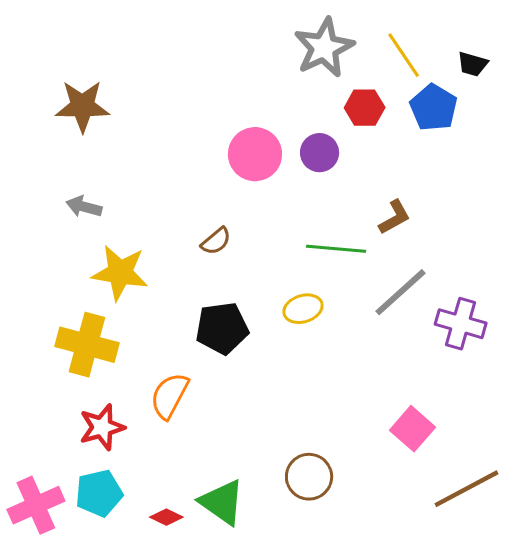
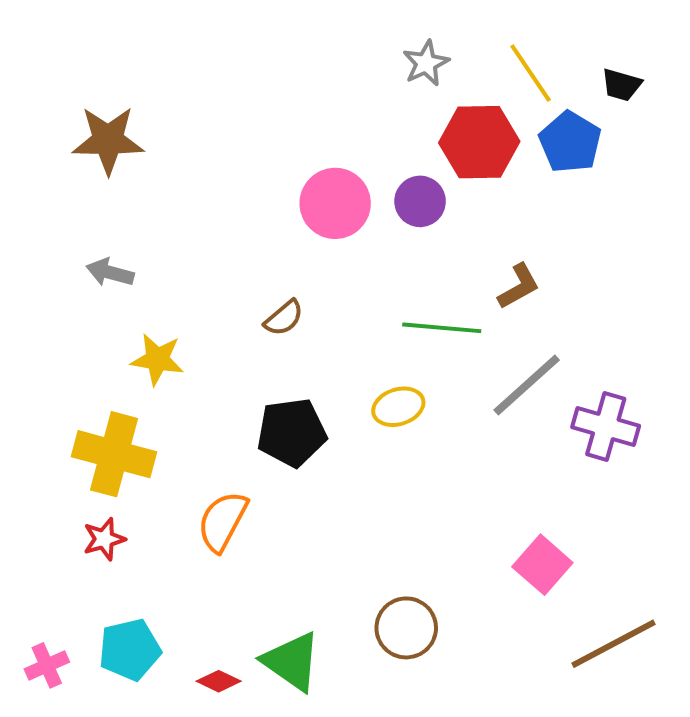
gray star: (324, 48) -> (426, 63), size x0.6
red hexagon: (365, 108) -> (479, 142), size x1.5
yellow star: (120, 273) -> (157, 359), size x0.7
red star: (102, 427) -> (104, 539), moved, size x0.7
pink cross: (36, 505) -> (47, 665), size x0.6

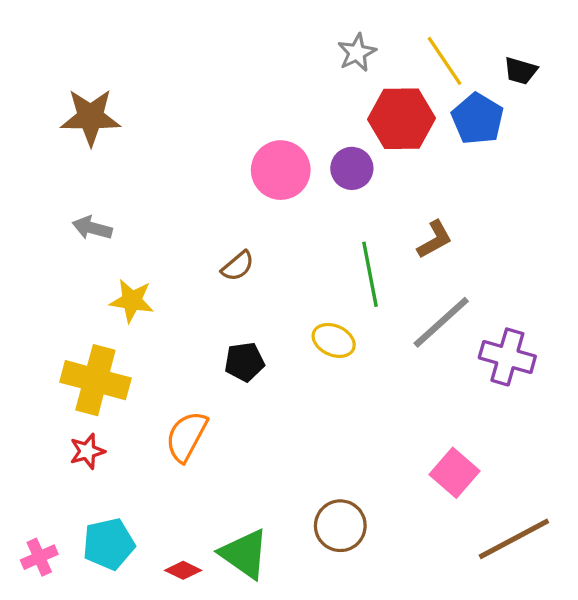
green line: (442, 328) -> (370, 274), turned 74
yellow ellipse: (398, 407) -> (334, 340), turned 42
black pentagon: (292, 432) -> (244, 362), size x0.7

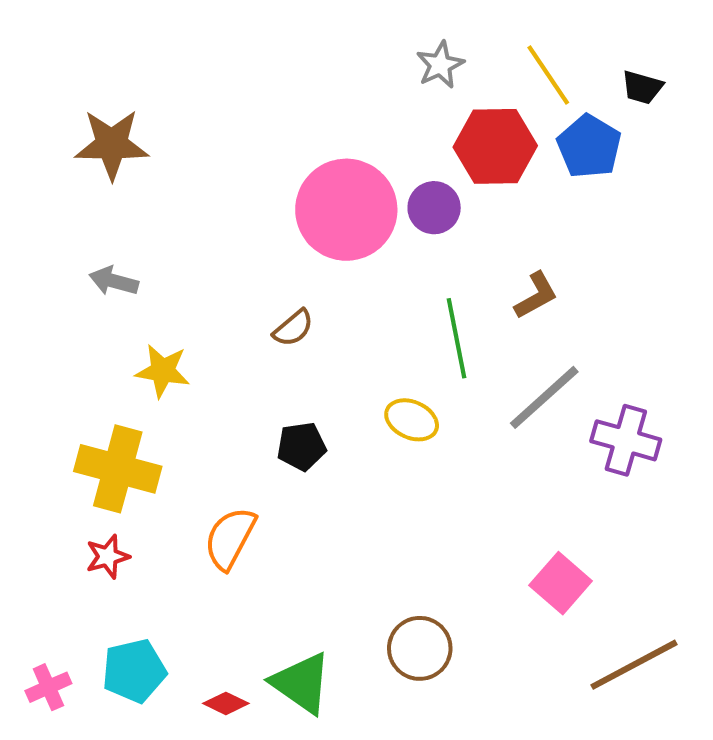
pink circle: (281, 170) -> (346, 210), size x1.4

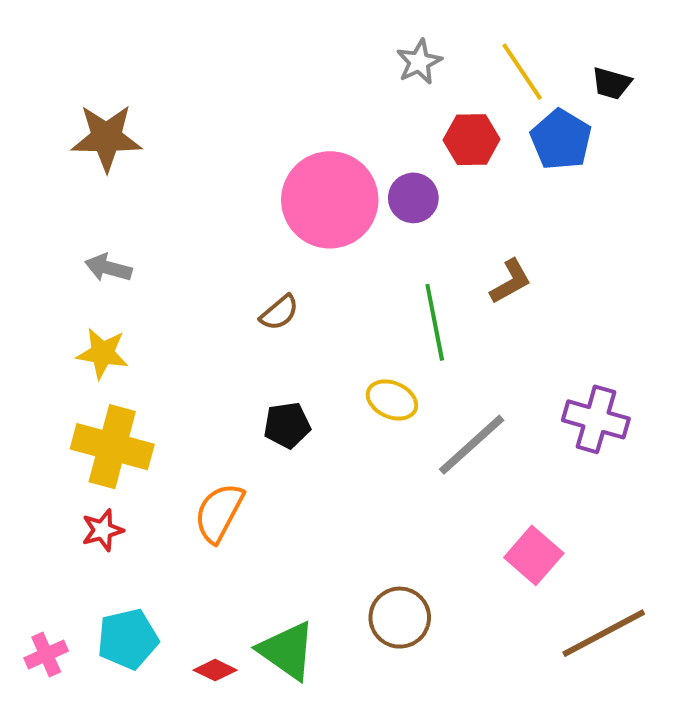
red hexagon: (495, 146) -> (472, 140), size x0.7
yellow star: (163, 371) -> (102, 353), moved
gray line: (544, 397) -> (472, 445), moved

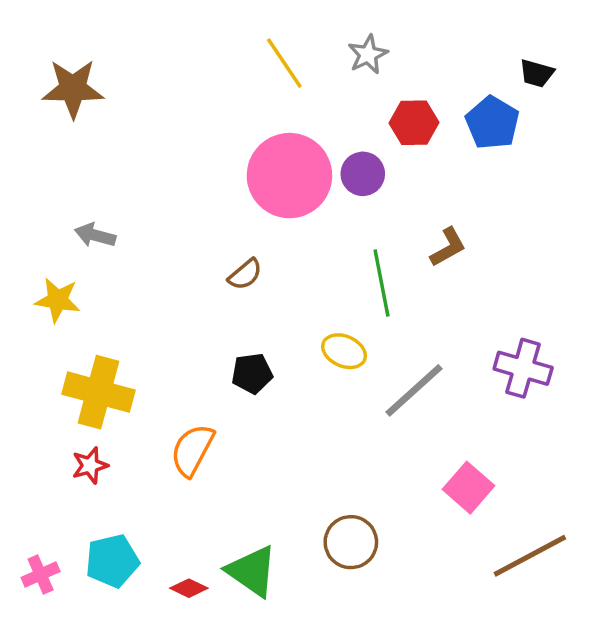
yellow line: (522, 72) -> (284, 63), moved
brown star: (106, 138) -> (73, 89), moved
yellow star: (102, 353) -> (58, 300), moved

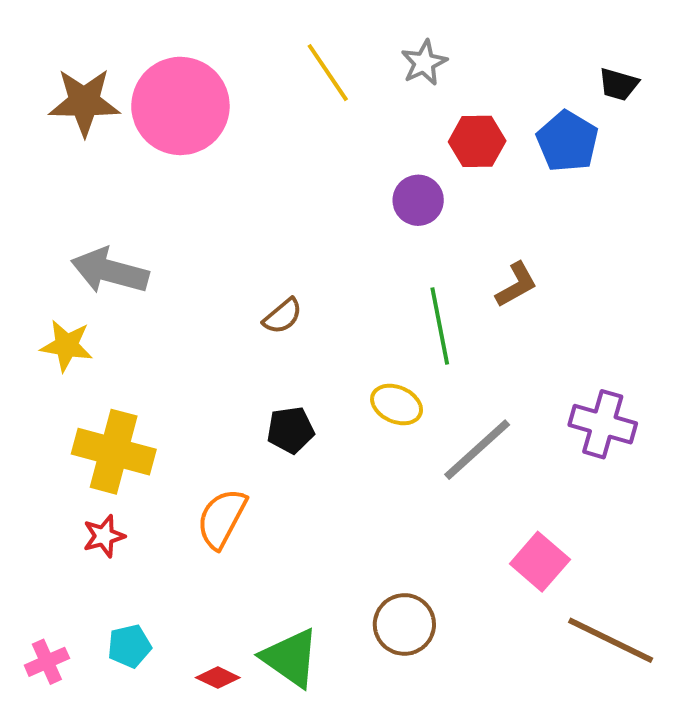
pink circle: (289, 176) -> (180, 106), moved
gray arrow: (95, 235) -> (110, 271), size x1.6
brown line: (530, 556) -> (611, 640), turned 54
cyan pentagon: (112, 561) -> (129, 646), size x0.7

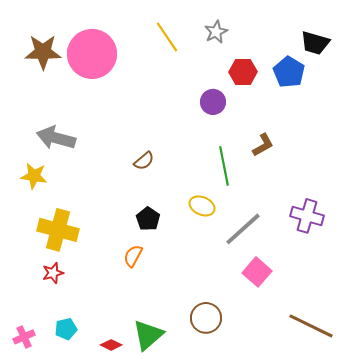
black trapezoid: (618, 84) -> (315, 43), size x1.4
black pentagon: (290, 430) -> (148, 219), turned -30
orange semicircle: (222, 518) -> (133, 256), moved, size x0.7
pink square: (540, 562) -> (257, 272), moved
green triangle: (290, 658) -> (148, 335), turned 44

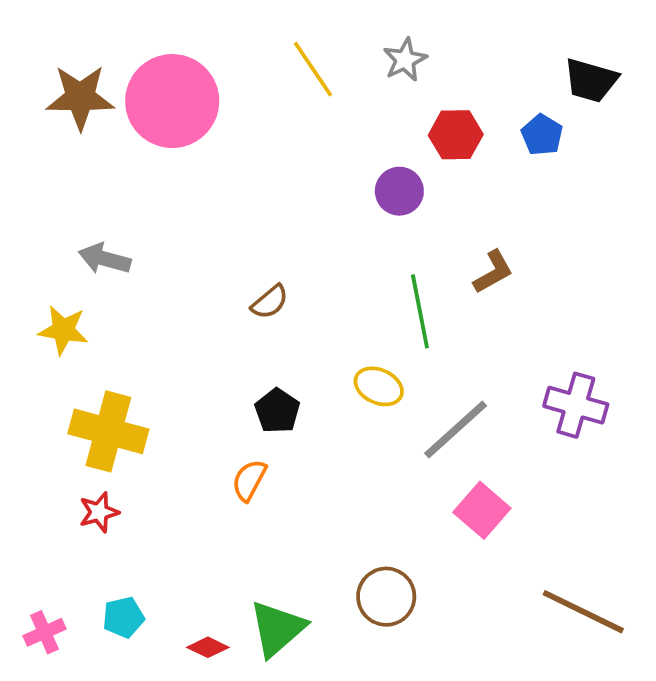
blue pentagon: (289, 72) -> (542, 135), size x0.7
gray arrow: (56, 138) -> (105, 259), size x0.7

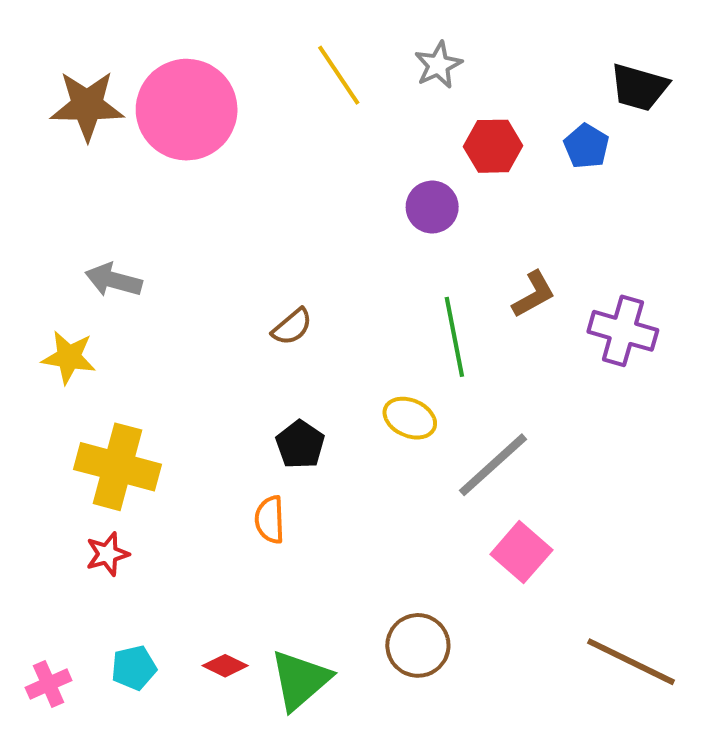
purple cross: (576, 405) -> (623, 331), moved
orange semicircle: (249, 480) -> (270, 520), turned -30
red diamond: (208, 647) -> (225, 666), moved

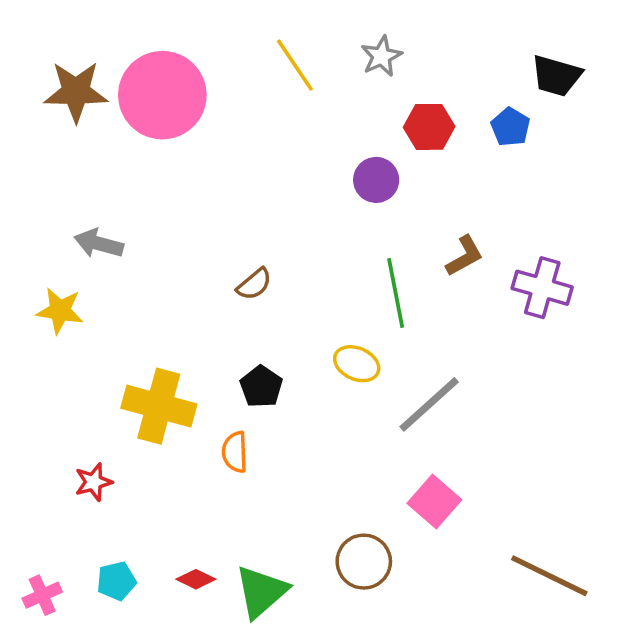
yellow cross: (118, 467) -> (159, 406), moved
pink square: (521, 552) -> (434, 501), moved

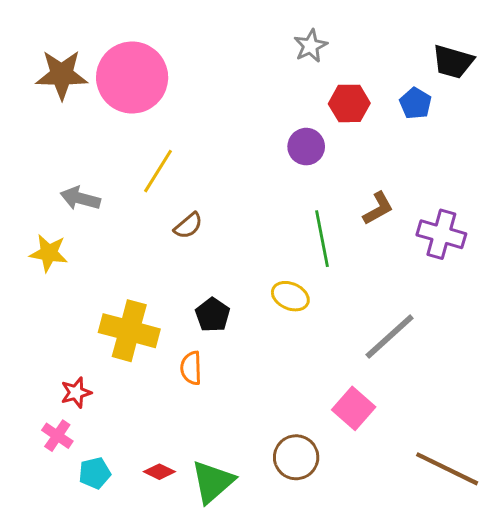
yellow line: (295, 65) -> (158, 171), moved, turned 66
brown semicircle: (254, 284) -> (188, 226), moved
gray line: (429, 404) -> (390, 336), moved
pink cross: (42, 595) -> (57, 436), moved, turned -32

